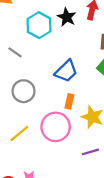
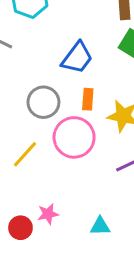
gray circle: (24, 91) -> (43, 102), moved

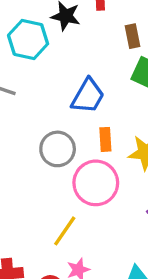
yellow line: (25, 154) -> (65, 231), moved

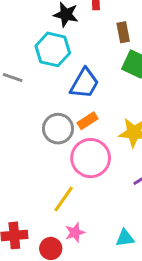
cyan hexagon: (28, 39) -> (53, 49), moved
orange rectangle: (105, 139) -> (88, 121), moved, turned 60

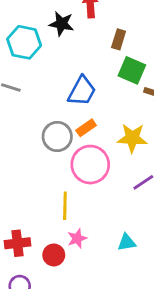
brown rectangle: (123, 32) -> (119, 39), turned 30
cyan hexagon: (53, 49) -> (24, 42), moved
yellow line: (64, 199) -> (65, 206), turned -32

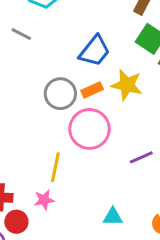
yellow star: (132, 138) -> (127, 85), moved
pink star: (77, 238) -> (44, 200), moved
red circle: (54, 255) -> (16, 222), moved

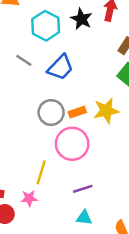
blue trapezoid: (95, 51) -> (60, 67), moved
yellow star: (127, 85) -> (106, 111), turned -30
purple line: (141, 157) -> (83, 189), moved

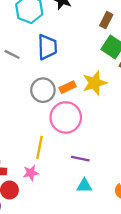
gray line: (24, 60) -> (12, 54), moved
blue trapezoid: (60, 67) -> (47, 47), turned -40
purple line: (83, 189) -> (80, 159), turned 36

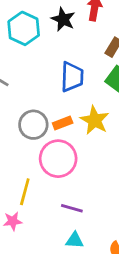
blue trapezoid: (47, 47) -> (72, 77), moved
yellow star: (94, 83) -> (95, 120), turned -30

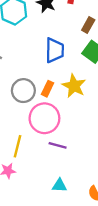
orange rectangle: (63, 123) -> (48, 89), turned -42
purple line: (72, 208) -> (58, 145), moved

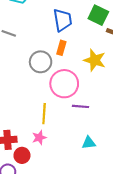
yellow star: (74, 86) -> (95, 60), moved
orange rectangle: (48, 89) -> (61, 48), moved

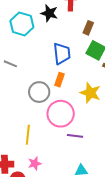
yellow line: (44, 114) -> (28, 135), moved

